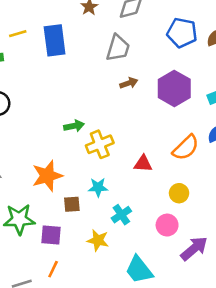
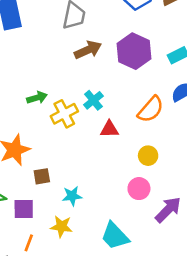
brown arrow: (129, 83) -> (88, 50), size x1.5
cyan star: (98, 187) -> (72, 196), moved
cyan cross: (121, 215) -> (93, 100), moved
yellow star: (98, 240) -> (61, 227), moved

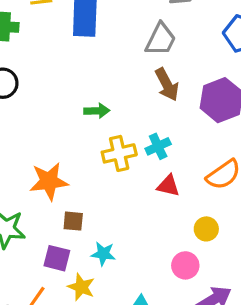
brown arrow: (88, 50) -> (167, 84), turned 72
green arrow: (37, 98) -> (97, 111), moved
purple square: (24, 209) -> (57, 258), moved

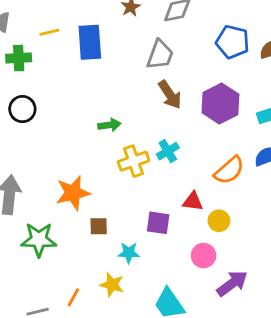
red triangle: (168, 186) -> (193, 201), moved
purple square: (57, 258) -> (158, 223), moved

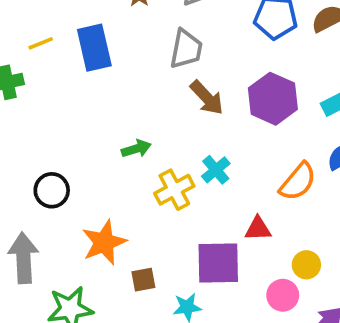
black circle: (22, 109) -> (52, 190), moved
yellow circle: (219, 221) -> (306, 265), moved
purple square: (158, 223) -> (218, 263), size x1.5

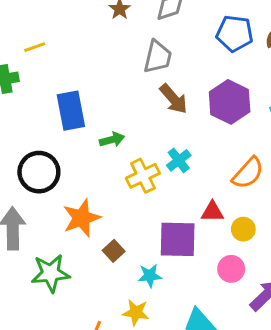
blue rectangle: (94, 48) -> (71, 111), moved
black circle: (52, 190) -> (39, 172), size x1.4
yellow circle: (306, 265) -> (243, 229), moved
brown square: (143, 280) -> (114, 251), turned -35

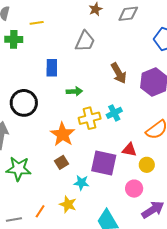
gray trapezoid: (158, 57) -> (85, 41), moved
blue rectangle: (71, 111) -> (52, 68), size x0.7
orange star: (81, 218) -> (63, 134), moved, turned -30

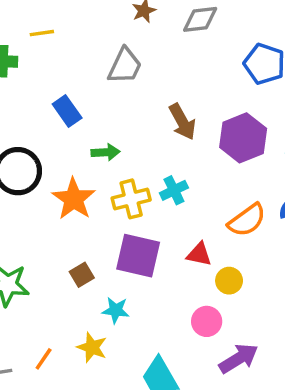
blue rectangle: (52, 68) -> (67, 111), turned -36
orange star: (63, 134) -> (74, 199), moved
purple square: (104, 163) -> (138, 256), moved

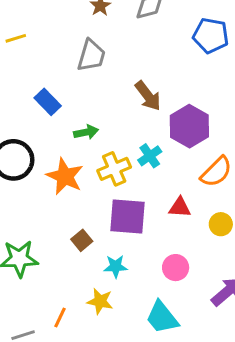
purple hexagon: (243, 138) -> (189, 126), moved
yellow circle: (229, 281) -> (221, 224), moved
pink circle: (207, 321) -> (176, 268), moved

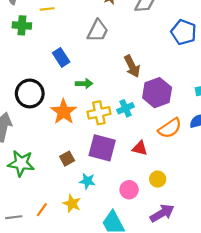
yellow circle: (221, 224) -> (158, 179), moved

